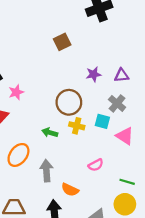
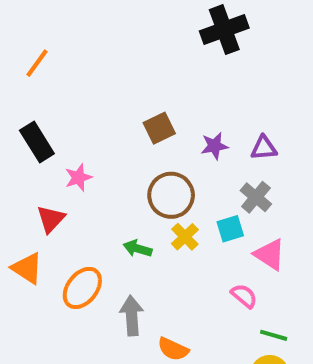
brown square: (62, 42) -> (159, 128), moved
cyan square: (102, 121) -> (230, 229), turned -32
yellow cross: (77, 126) -> (185, 237), turned 32
pink semicircle: (96, 165) -> (244, 296), moved, turned -112

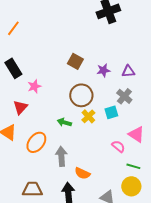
brown square: (159, 128) -> (75, 61), turned -35
pink triangle: (270, 254) -> (136, 134), moved

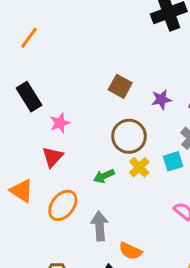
red triangle: (20, 107) -> (53, 157), moved
green arrow: (64, 122) -> (104, 176), turned -40

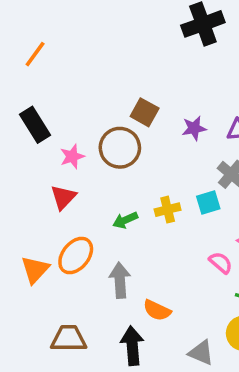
brown circle: (129, 136) -> (120, 148), moved
yellow cross: (139, 167) -> (168, 210), turned 30
orange triangle: (22, 191) -> (35, 270), moved, turned 40

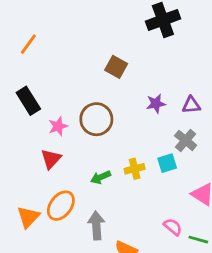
brown square: (145, 112) -> (116, 67), moved
pink semicircle: (221, 263) -> (173, 227), moved

